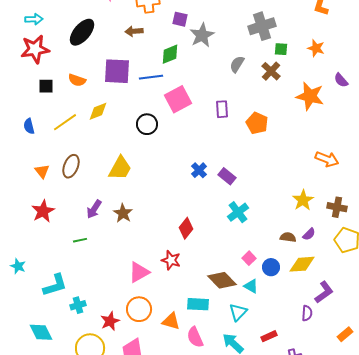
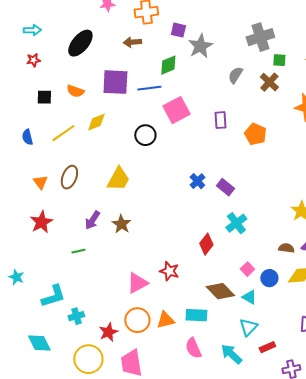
red star: (35, 49) -> (33, 60), size x0.5
red diamond: (186, 228) -> (206, 244), moved
cyan triangle: (238, 312) -> (248, 327), moved
orange triangle: (171, 321) -> (165, 320), moved, turned -30

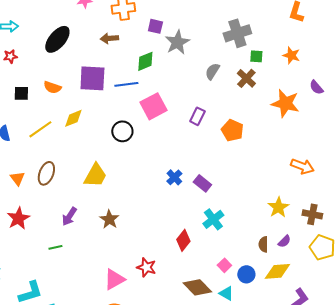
purple rectangle: (220, 120) -> (197, 116), turned 30
brown star: (121, 224) -> (109, 219), moved
brown semicircle: (286, 248) -> (263, 244), turned -98

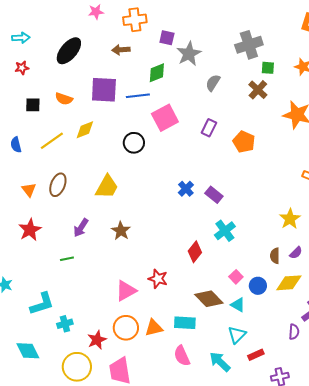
gray semicircle: (212, 71) -> (213, 83), moved

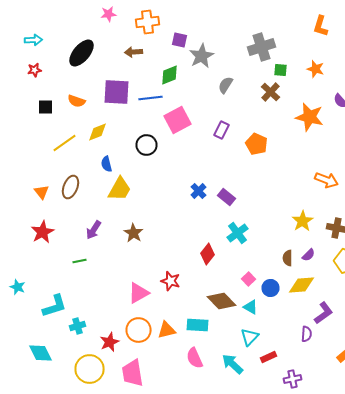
blue semicircle: (16, 145) -> (106, 164), moved

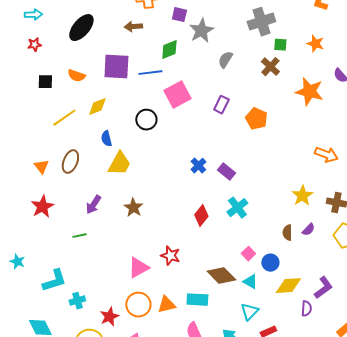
red diamond: (208, 254) -> (201, 216), moved
yellow diamond: (302, 285) -> (288, 286), moved

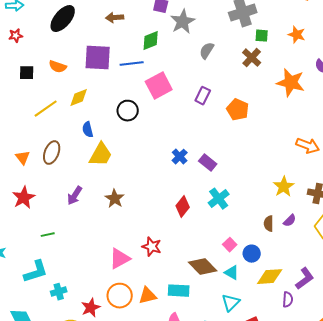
green line: (79, 236) -> (48, 235), moved

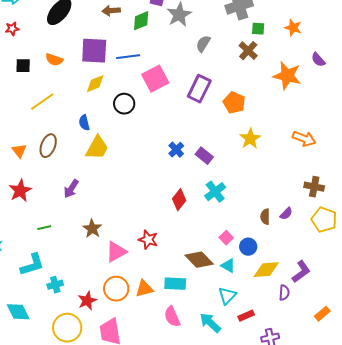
green diamond: (151, 41) -> (141, 21), moved
purple rectangle: (203, 96) -> (199, 89), size x1.5
yellow diamond: (79, 98) -> (95, 84), moved
yellow star: (284, 187) -> (250, 139), moved
brown star: (115, 199) -> (92, 229), moved

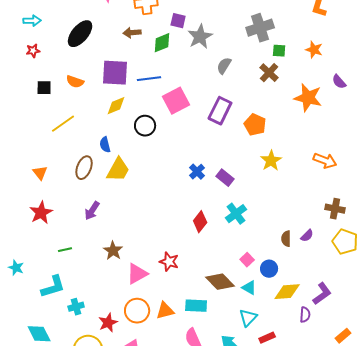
brown ellipse: (48, 146) -> (84, 168), moved

